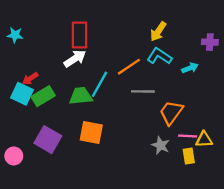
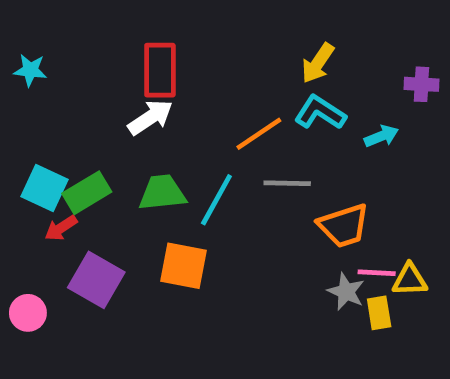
red arrow: (30, 78) -> (61, 228), moved
cyan line: (100, 84) -> (216, 200), moved
orange trapezoid: (171, 113) -> (344, 226), turned -144
gray star: (161, 145) -> (346, 292), moved

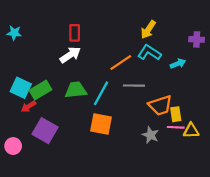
red rectangle: (160, 70) -> (75, 33), size x0.7
orange square: (183, 266) -> (101, 124), moved
gray star: (346, 292) -> (150, 135), moved
yellow rectangle: (379, 313) -> (176, 114), moved

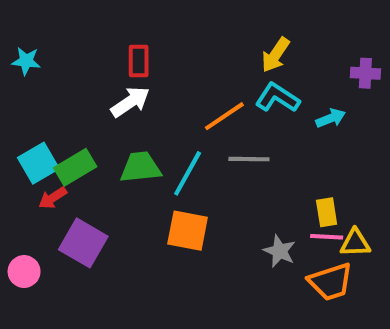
cyan square: (21, 88) -> (38, 163), turned 35
orange trapezoid: (160, 105) -> (331, 282), moved

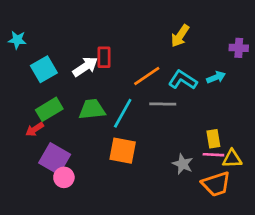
red rectangle: (139, 61) -> (104, 57), moved
cyan L-shape: (278, 98) -> (183, 80), moved
cyan square: (38, 163) -> (44, 69), moved
pink circle: (24, 272) -> (64, 177), moved

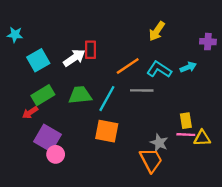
orange trapezoid: (216, 184) -> (151, 160), moved, turned -100

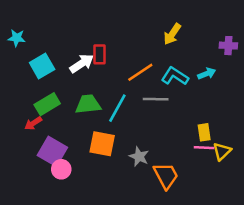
orange square: (107, 131) -> (102, 144), moved
yellow triangle: (202, 138) -> (222, 151), turned -42
gray star: (159, 143) -> (139, 157), moved

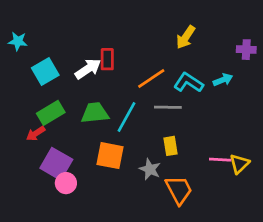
yellow rectangle: (204, 132) -> (171, 146), moved

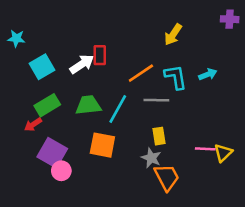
purple cross: (246, 50) -> (230, 19), moved
cyan L-shape: (188, 83) -> (176, 77), turned 48
gray star: (150, 169) -> (151, 158), moved

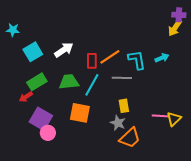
yellow arrow: (173, 35) -> (175, 28), moved
red rectangle: (100, 55) -> (92, 61), moved
orange trapezoid: (167, 177) -> (130, 138), turned 75

